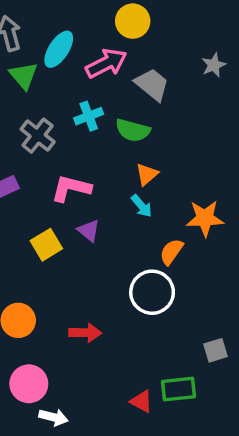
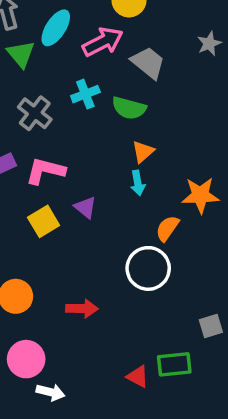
pink L-shape: (71, 188) -> (45, 171), moved
cyan arrow: (141, 206) -> (138, 183), turned 30

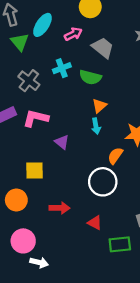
pink arrow: (103, 42) -> (73, 34), size x0.7
yellow square: (44, 221) -> (35, 170), moved, turned 30
red triangle: (138, 377) -> (95, 223), moved

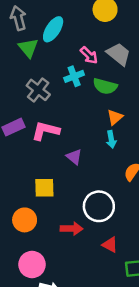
pink arrow: (73, 34) -> (89, 55), moved, turned 72
white circle: (103, 182) -> (99, 206), moved

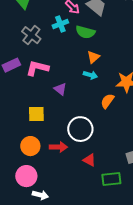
cyan arrow: (111, 139) -> (90, 75), turned -64
orange circle: (25, 220) -> (30, 146), moved

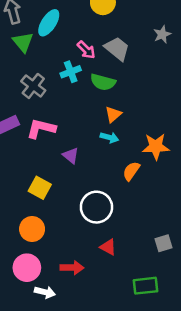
yellow square: (36, 114) -> (40, 188), turned 30
red arrow: (58, 147) -> (72, 268), moved
green rectangle: (111, 179) -> (145, 286), moved

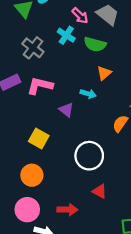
cyan cross: (71, 72) -> (66, 35), turned -36
cyan arrow: (109, 137) -> (88, 94), moved

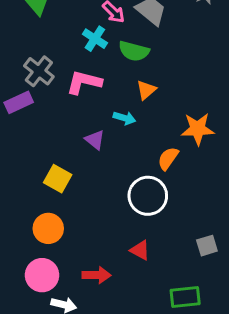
gray cross: (33, 48) -> (39, 71), moved
pink L-shape: (40, 86) -> (84, 82), moved
white circle: (89, 156) -> (148, 196), moved

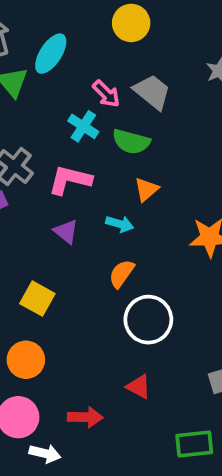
purple triangle: (95, 140) -> (66, 232), moved
orange semicircle: (168, 158) -> (122, 274), moved

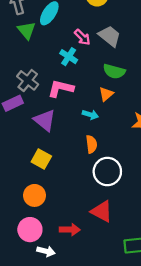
green semicircle: (131, 142) -> (114, 71), moved
purple triangle: (66, 232) -> (45, 120), moved, size x1.5
orange semicircle: (122, 274) -> (91, 144), turned 138
red triangle: (139, 387) -> (102, 211), size x1.5

